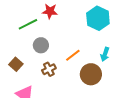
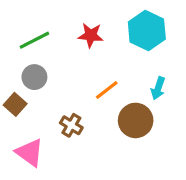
red star: (50, 11) -> (91, 35), moved
gray circle: (41, 45) -> (34, 77), moved
brown cross: (49, 69) -> (71, 125), moved, turned -32

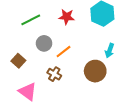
gray circle: (34, 77) -> (44, 43), moved
orange line: (107, 90) -> (63, 52), moved

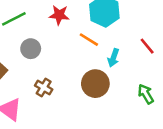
orange line: (63, 52) -> (89, 40), moved, turned 70

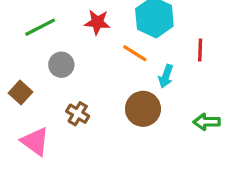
red line: (147, 46) -> (200, 50), moved, turned 42
green arrow: (146, 94) -> (207, 122), turned -60

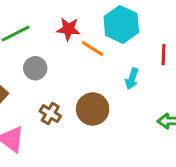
orange line: (135, 53) -> (93, 49), moved
brown circle: (143, 109) -> (93, 109), moved

